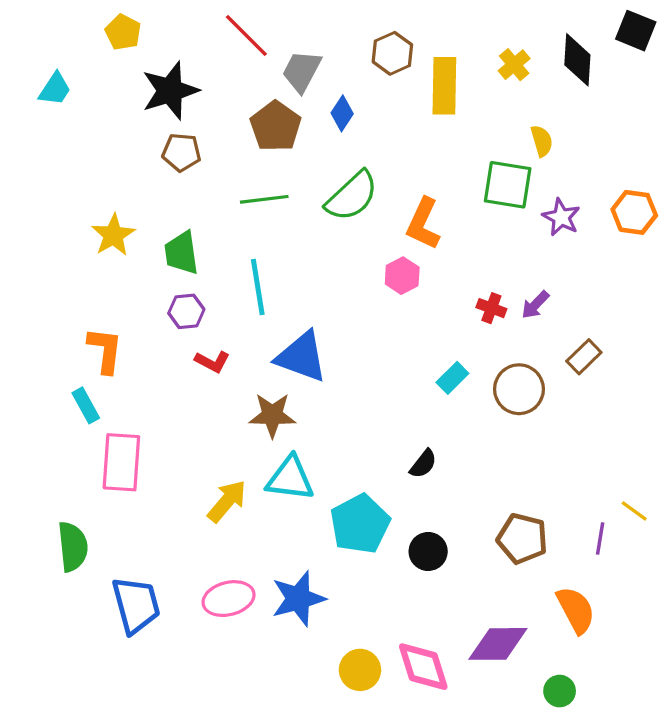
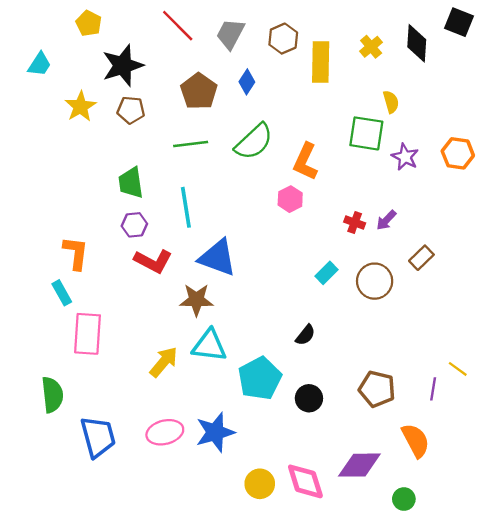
gray trapezoid: (302, 71) -> (230, 34), moved
yellow star: (113, 235) -> (80, 107), moved
red L-shape: (212, 362) -> (153, 261), size x1.5

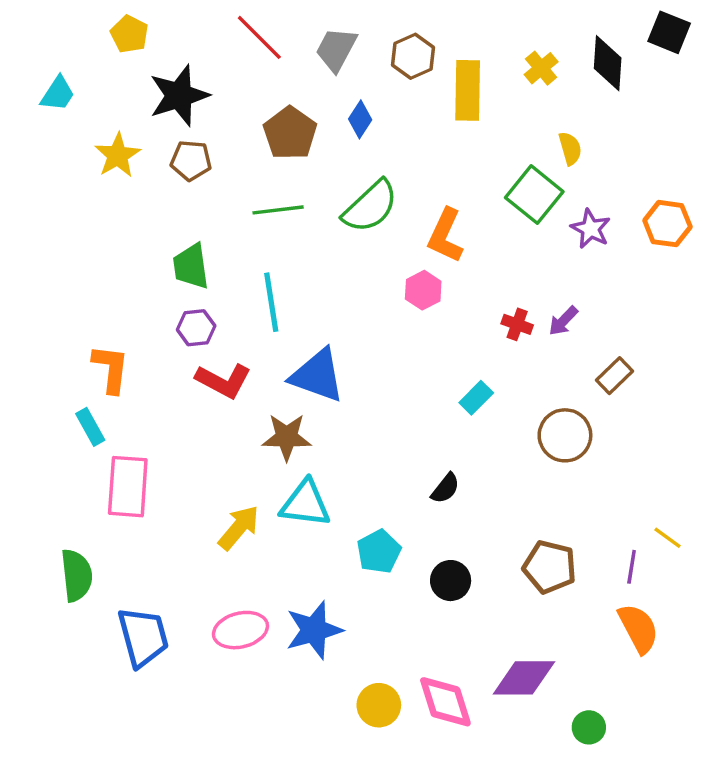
green square: (366, 133) -> (534, 195), turned 30
brown circle: (375, 281) -> (565, 435), moved
cyan pentagon: (260, 378) -> (379, 551), size x0.7
orange semicircle: (416, 440) -> (638, 628), moved

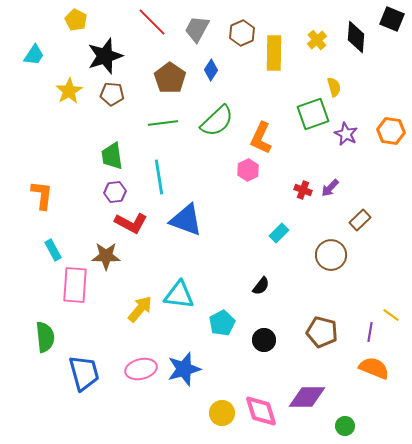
green square: (534, 195) -> (313, 114), turned 32
orange L-shape: (111, 369) -> (42, 195), moved
brown star: (287, 437) -> (106, 256), moved
orange semicircle: (638, 628) -> (374, 368), turned -40

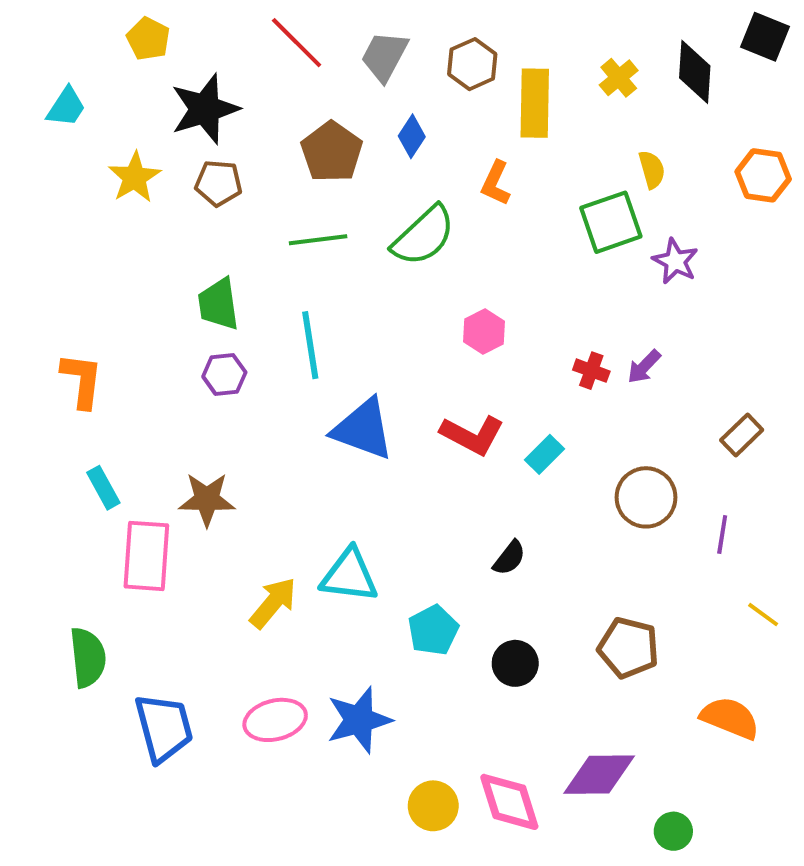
orange hexagon: (391, 131) -> (763, 175), moved
orange L-shape: (261, 138) -> (496, 183), moved, size x0.7
brown rectangle: (360, 220) -> (742, 435), moved
red L-shape: (131, 223) -> (472, 435), moved
purple line: (370, 332) -> (722, 535), moved

